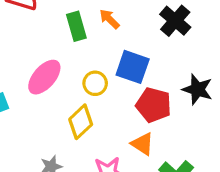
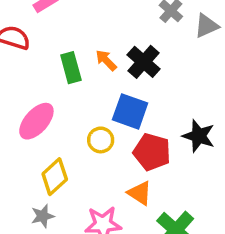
black cross: (175, 21) -> (144, 62), moved
yellow circle: (95, 83) -> (101, 140), moved
yellow diamond: (81, 122) -> (55, 177), moved

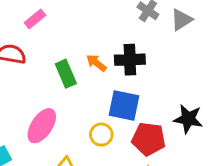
black cross: (144, 62) -> (130, 60), turned -36

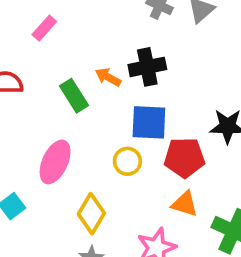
pink rectangle: (35, 19) -> (44, 28), moved

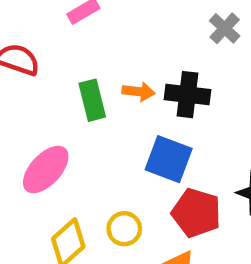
orange arrow: (108, 77) -> (139, 92), turned 140
yellow circle: (127, 161) -> (124, 229), moved

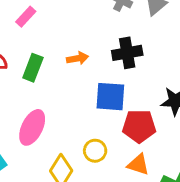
black cross: (187, 95) -> (127, 53), moved
green rectangle: (92, 100) -> (33, 68), moved, turned 52

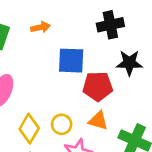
black cross: (127, 53) -> (110, 25), moved
yellow circle: (95, 151) -> (62, 124), moved

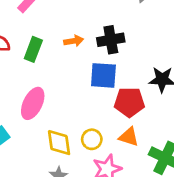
black cross: (110, 25) -> (111, 40), moved
yellow diamond: (29, 129) -> (59, 143), turned -40

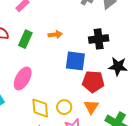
black cross: (111, 40) -> (99, 39), moved
orange triangle: (129, 137) -> (91, 107), turned 42

